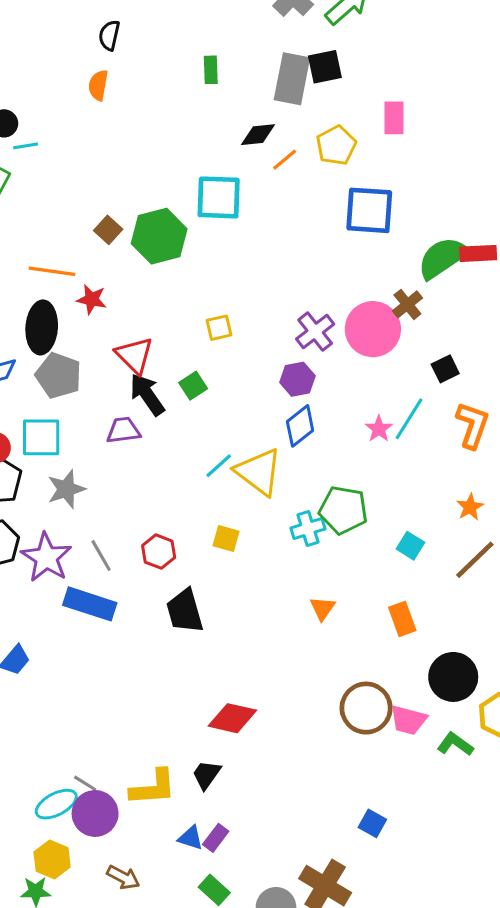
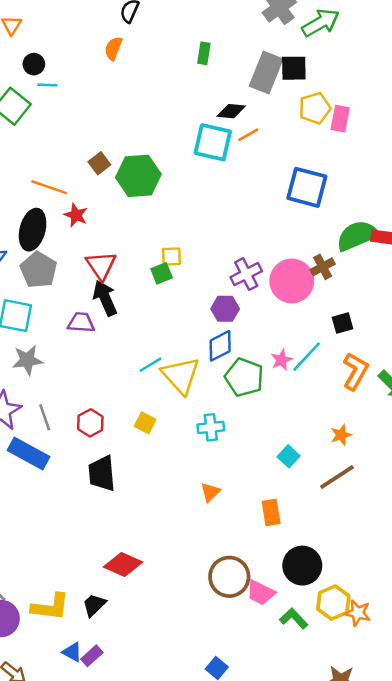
yellow pentagon: (336, 145) -> (315, 108), moved
cyan square: (219, 197) -> (213, 142), moved
green square: (193, 386) -> (162, 273), moved
green pentagon: (343, 510) -> (244, 377), moved

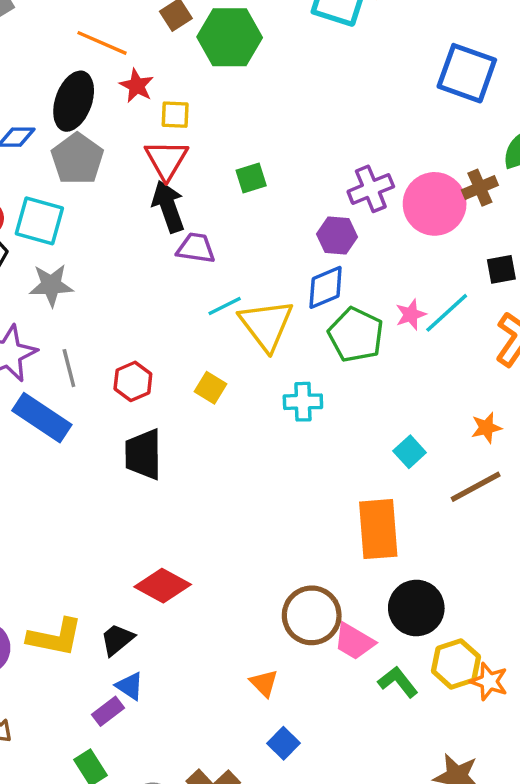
yellow square: (171, 257) -> (175, 115), moved
purple trapezoid: (81, 323) -> (196, 248), moved
orange triangle: (210, 492) -> (264, 683), moved, turned -35
orange rectangle: (271, 512) -> (378, 529), size x1.6
blue triangle: (72, 652) -> (130, 686), moved

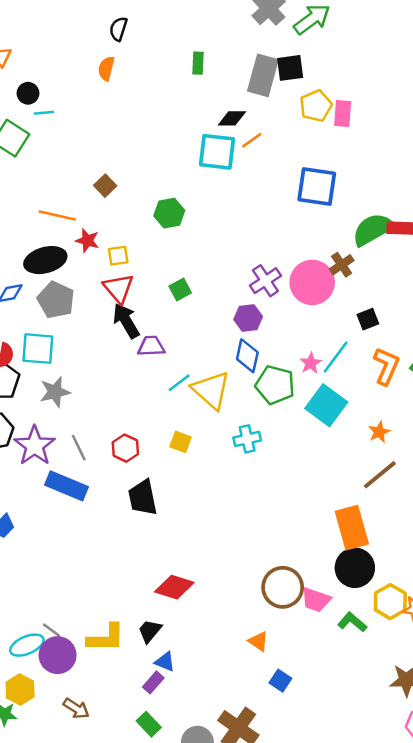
green hexagon: (230, 37) -> (169, 213), moved, size x0.7
black ellipse: (74, 101) -> (45, 260), turned 66
blue diamond: (326, 287) -> (247, 356), turned -44
cyan square: (410, 452) -> (326, 405), moved, size x1.8
orange rectangle: (378, 529) -> (352, 528), moved

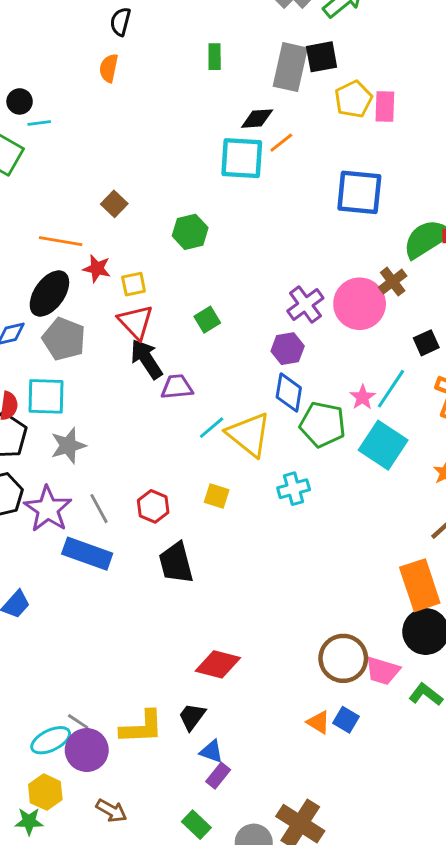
black ellipse: (45, 260) -> (49, 293), turned -36
blue square: (280, 681) -> (346, 720), moved
purple rectangle: (153, 682) -> (218, 776), moved

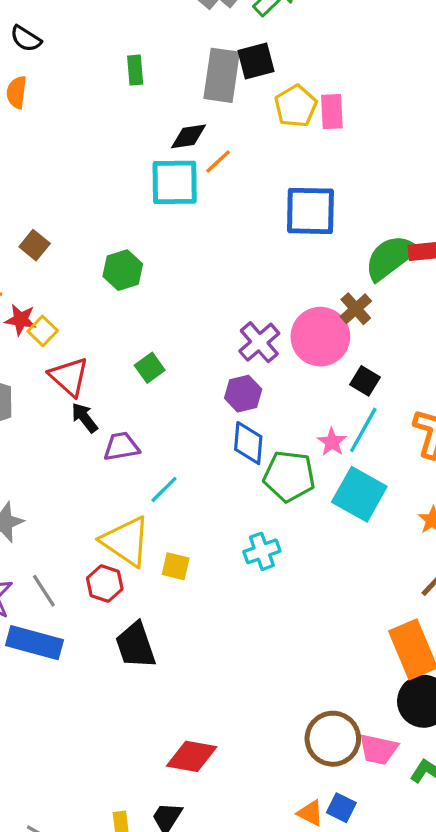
black semicircle: (120, 22) -> (26, 39), turned -68
yellow square: (134, 284) -> (43, 331), moved, turned -30
black square: (426, 343) -> (365, 381), moved, turned -30
black arrow: (146, 359) -> (84, 418), size x0.7
yellow triangle: (249, 434) -> (126, 541), moved

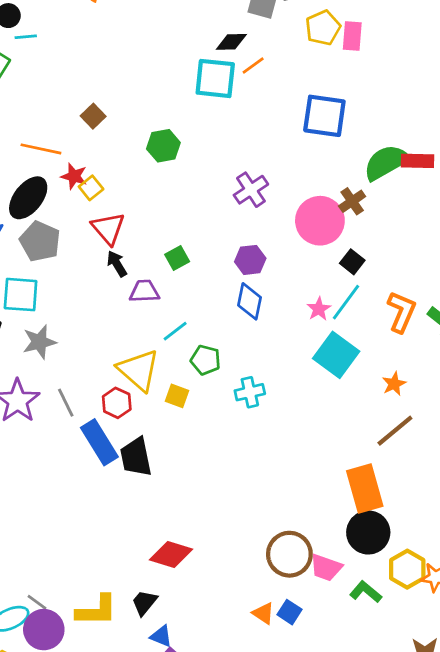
purple cross: (259, 342) -> (251, 190), moved
green square: (150, 368) -> (177, 258), moved
green pentagon: (289, 476) -> (206, 360), moved, size x0.7
blue rectangle: (34, 643) -> (99, 442), moved, turned 36

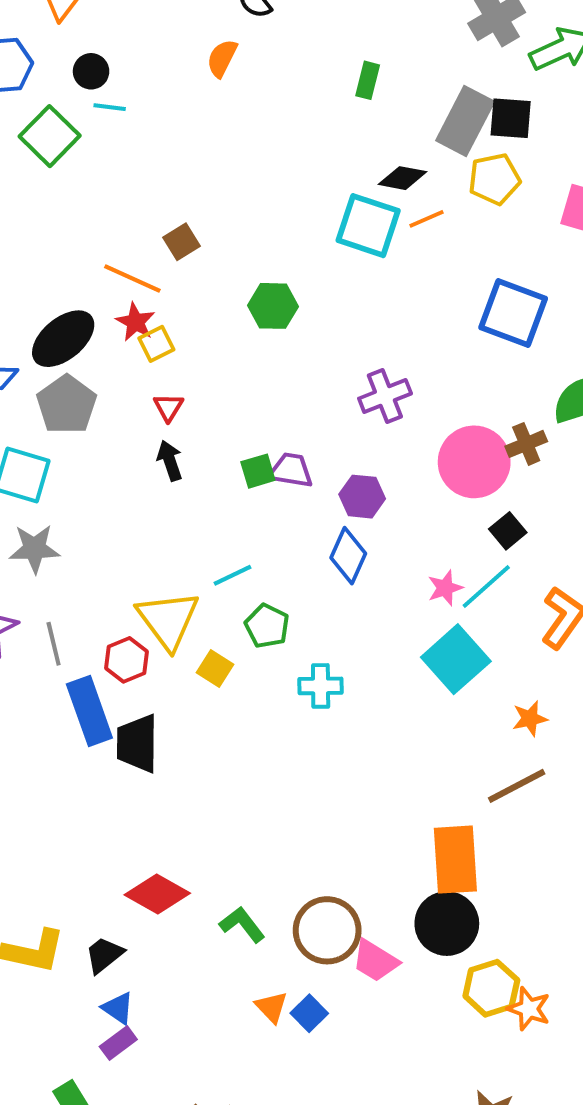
yellow pentagon: (323, 28) -> (494, 179), moved
orange line: (41, 149) -> (132, 279), moved
red triangle: (108, 228) -> (168, 407), size x0.6
purple trapezoid: (144, 291) -> (291, 470), moved
green L-shape: (366, 592) -> (242, 924), moved

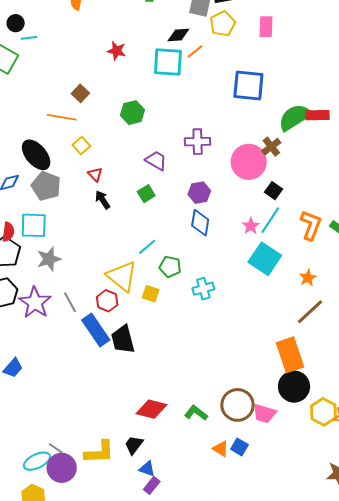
red star: (135, 322) -> (117, 51), moved
black ellipse: (63, 339) -> (36, 155), turned -76
purple cross: (385, 396) -> (198, 142), turned 35
purple trapezoid: (291, 470) -> (156, 161), moved, turned 35

